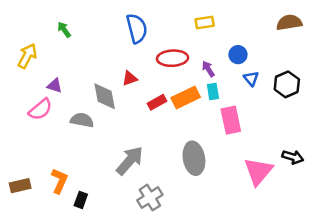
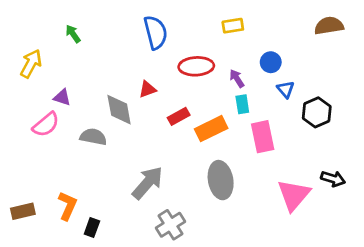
black hexagon: (287, 84) -> (317, 112), moved
orange rectangle: (186, 97) -> (211, 129), moved

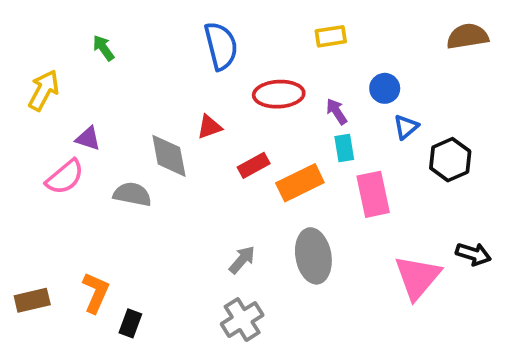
blue triangle: (286, 89) -> (406, 127), turned 30
gray arrow: (147, 183) -> (242, 260), moved, size x0.6

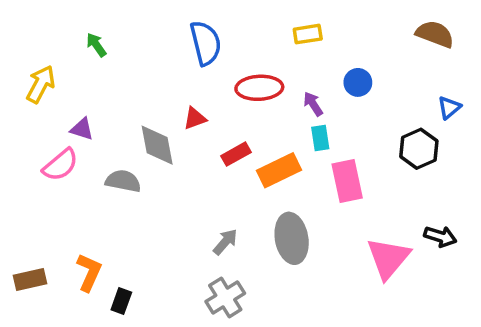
brown semicircle: (468, 36) -> (435, 34), turned 30
blue triangle: (406, 127) -> (449, 108), moved

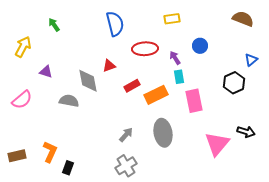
pink semicircle: (60, 165) -> (22, 100), moved

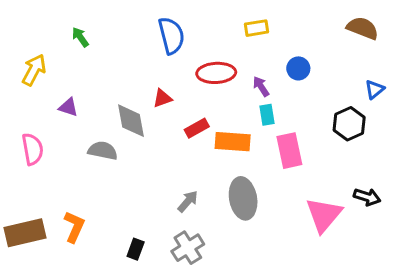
orange rectangle: (156, 95) -> (233, 142), turned 30
pink semicircle: (22, 100) -> (32, 149), turned -60
brown rectangle: (17, 156) -> (25, 233), size x1.5
black rectangle: (68, 168) -> (136, 249), moved

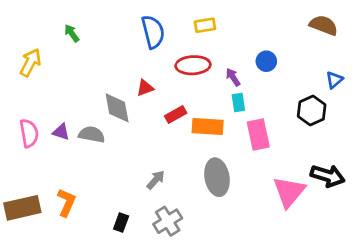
yellow rectangle: (257, 28) -> (205, 25), moved
purple triangle: (68, 107) -> (61, 132), moved
black arrow: (367, 197) -> (328, 176), size x1.4
gray arrow: (188, 201) -> (156, 180), moved

